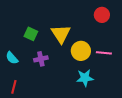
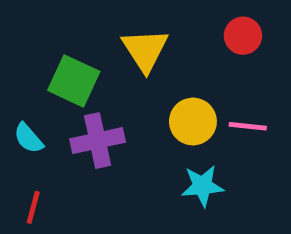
green square: (31, 34) -> (74, 81), size x1.5
yellow triangle: (61, 34) -> (145, 50), moved
purple cross: (41, 59) -> (98, 141), size x1.5

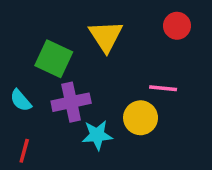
yellow circle: (193, 121) -> (141, 118), moved
pink line: (248, 126) -> (163, 88), moved
cyan star: (202, 186) -> (97, 135), moved

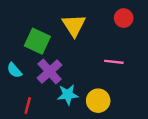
purple cross: (71, 102) -> (50, 71), turned -30
yellow circle: (141, 118) -> (98, 101), moved
red line: (24, 151) -> (28, 106), moved

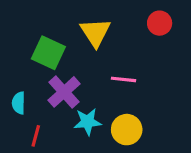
pink line: (114, 62) -> (124, 79), moved
cyan semicircle: (14, 70) -> (19, 103), moved, turned 42

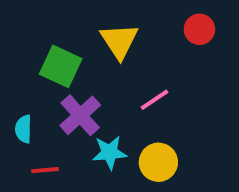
pink line: (124, 79) -> (154, 100), turned -40
red line: (36, 136) -> (45, 170), turned 70

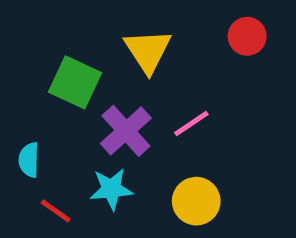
purple cross: (80, 115) -> (126, 131), moved
cyan star: (110, 152) -> (111, 189), moved
red line: (45, 170) -> (56, 211), turned 40

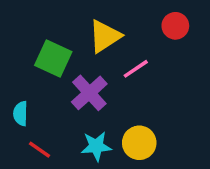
yellow triangle: (148, 51) -> (105, 36), turned 30
pink line: (191, 124) -> (136, 69), moved
cyan star: (111, 189) -> (96, 146), moved

